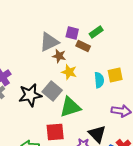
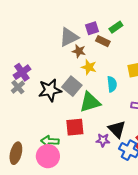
purple square: (72, 33) -> (92, 28), turned -32
cyan semicircle: (99, 80) -> (112, 84), moved

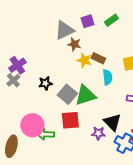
brown rectangle: (103, 41) -> (98, 58), moved
gray square: (72, 86) -> (67, 94), moved
black star: (50, 90) -> (45, 83), size x0.6
pink circle: (48, 156) -> (32, 125), moved

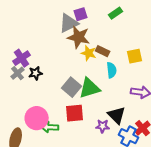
purple square: (87, 21) -> (81, 14), moved
brown star: (74, 44) -> (79, 37), size x1.6
black star: (45, 83) -> (36, 73), moved

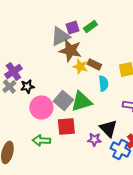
green rectangle: (116, 13) -> (90, 26), moved
pink circle: (37, 118) -> (41, 107), moved

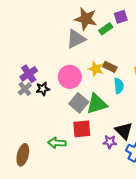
purple square: (72, 27) -> (121, 17), moved
brown star: (70, 50) -> (86, 19), moved
pink circle: (41, 107) -> (70, 77), moved

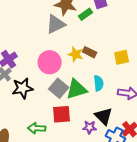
cyan semicircle: (119, 86) -> (99, 83), moved
black star: (43, 89) -> (23, 88), moved, size x1.5

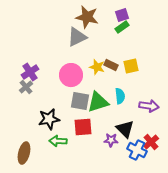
green rectangle: (86, 14) -> (122, 27), moved
yellow square: (122, 57) -> (131, 66), moved
black star: (23, 88) -> (49, 119), moved
gray square: (59, 88) -> (80, 101), turned -30

